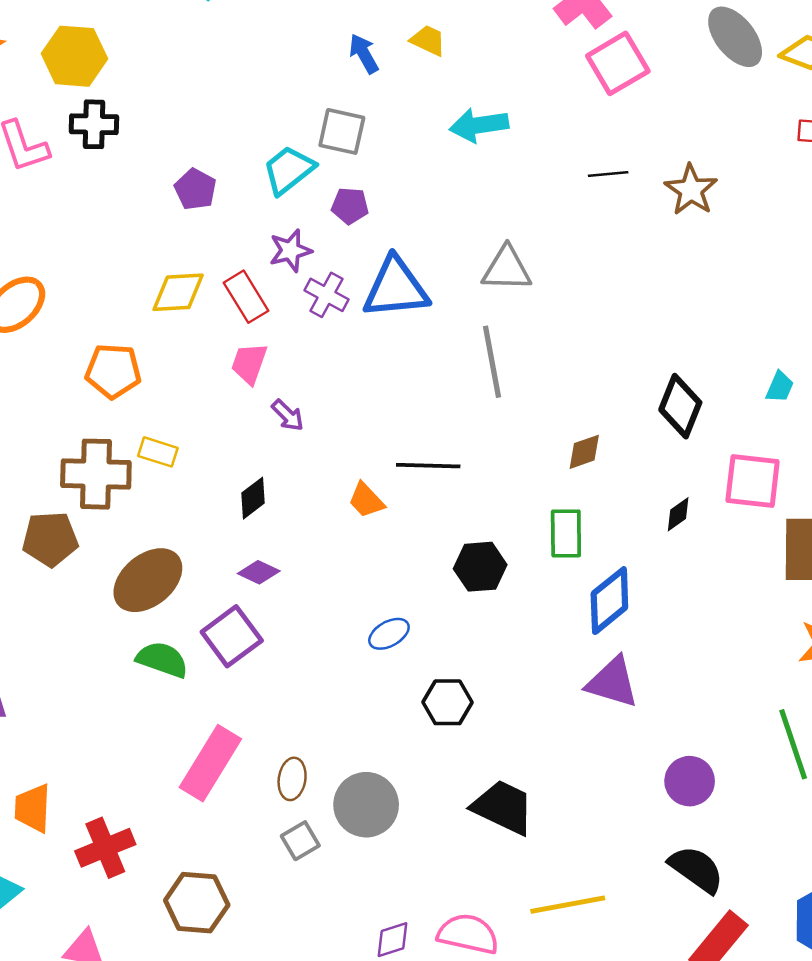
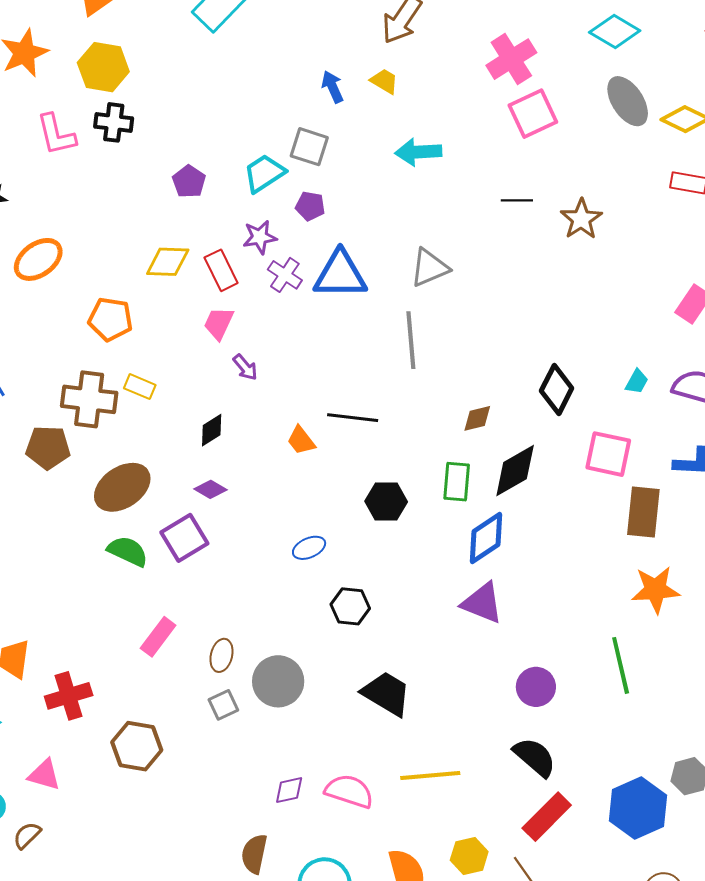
gray triangle: (507, 269) -> (429, 268), turned -30
black diamond: (678, 514) -> (515, 471), moved, size x2.0
pink rectangle: (210, 763) -> (158, 637), size x0.7

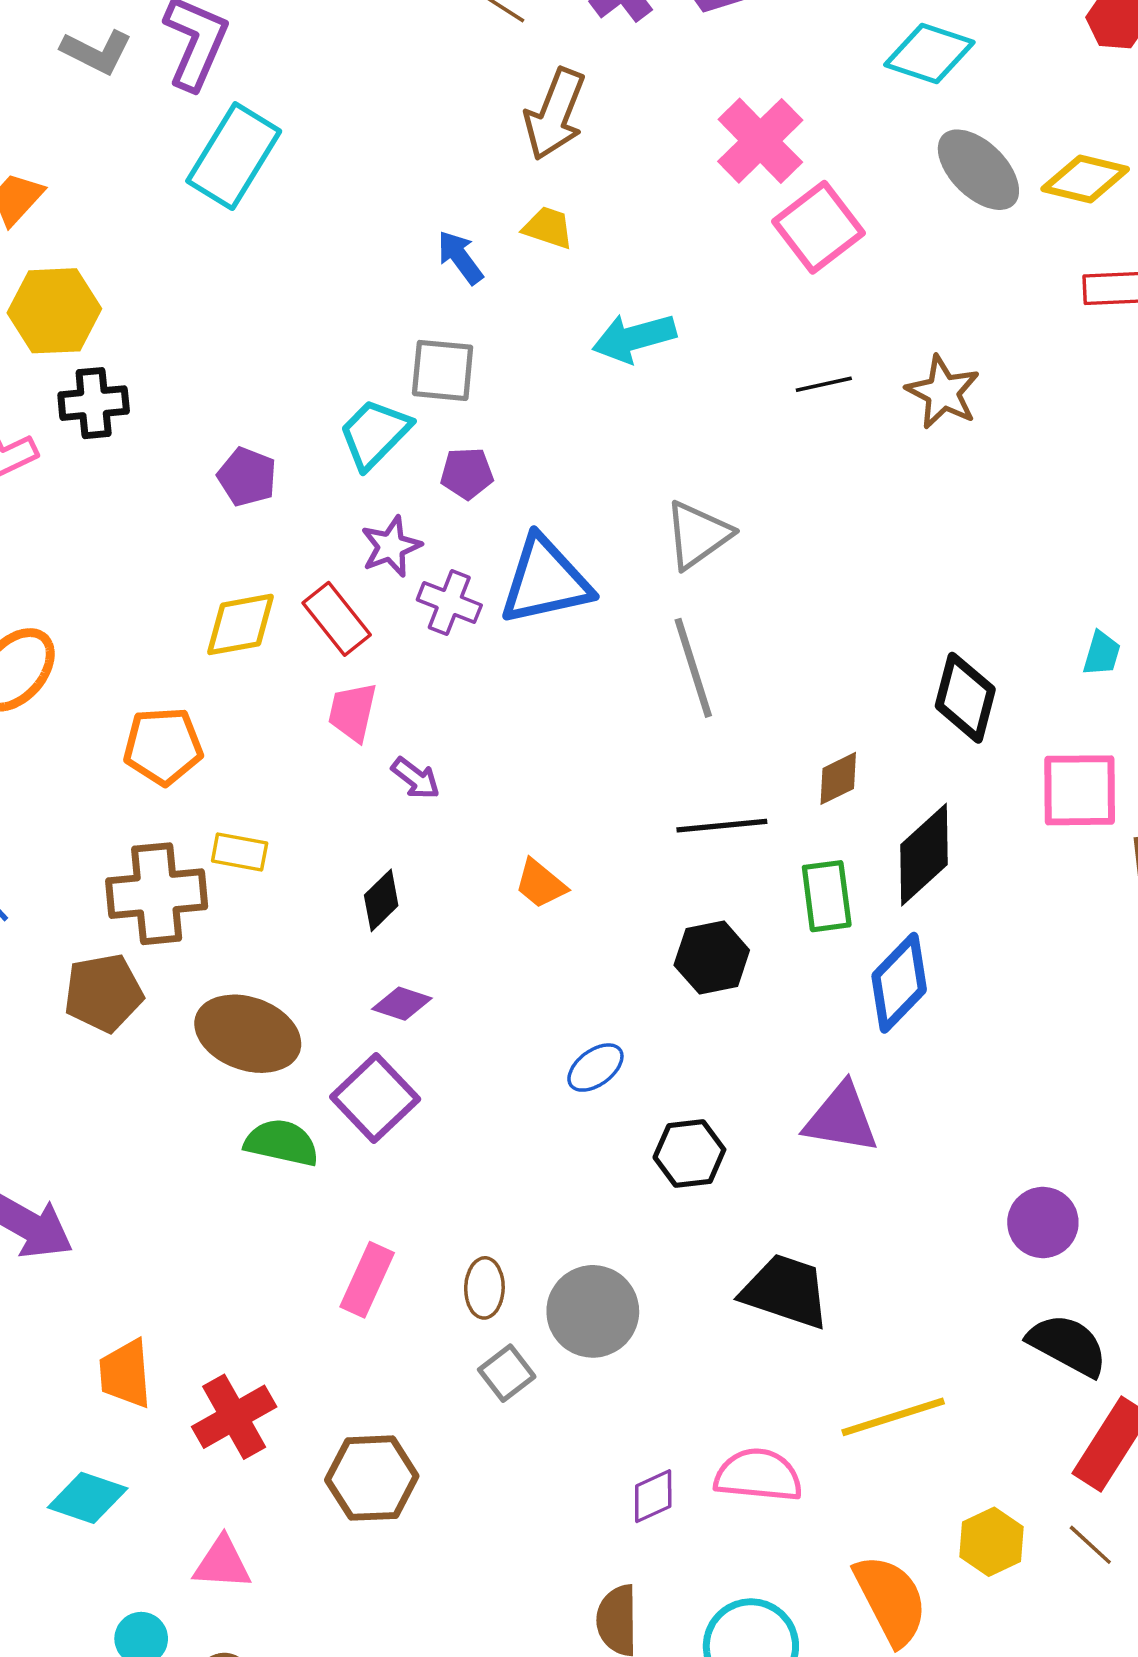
black line: (353, 418) -> (722, 826), moved
brown ellipse: (122, 487) -> (248, 1034), turned 66
purple triangle: (482, 603) -> (841, 1118), moved

